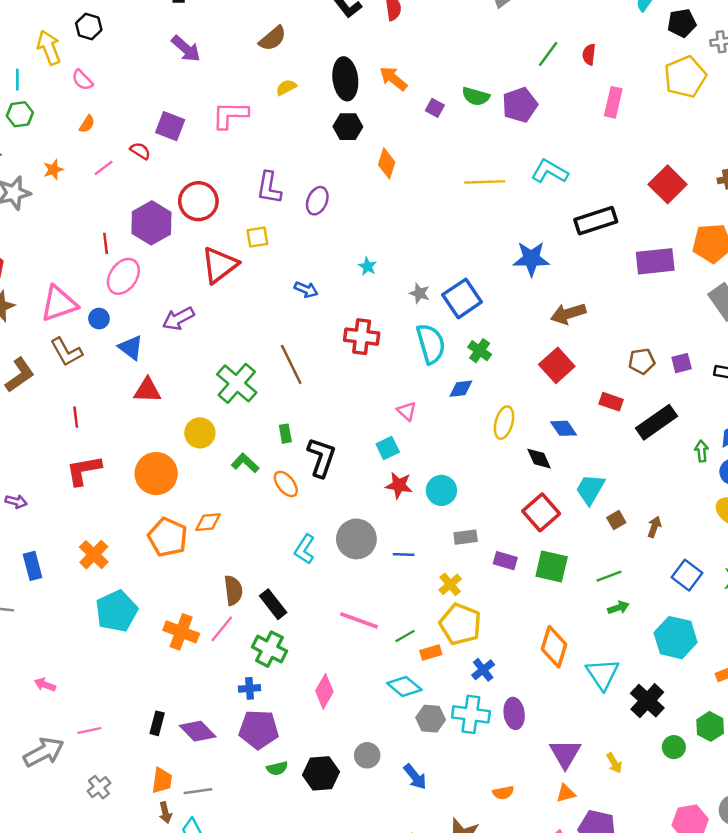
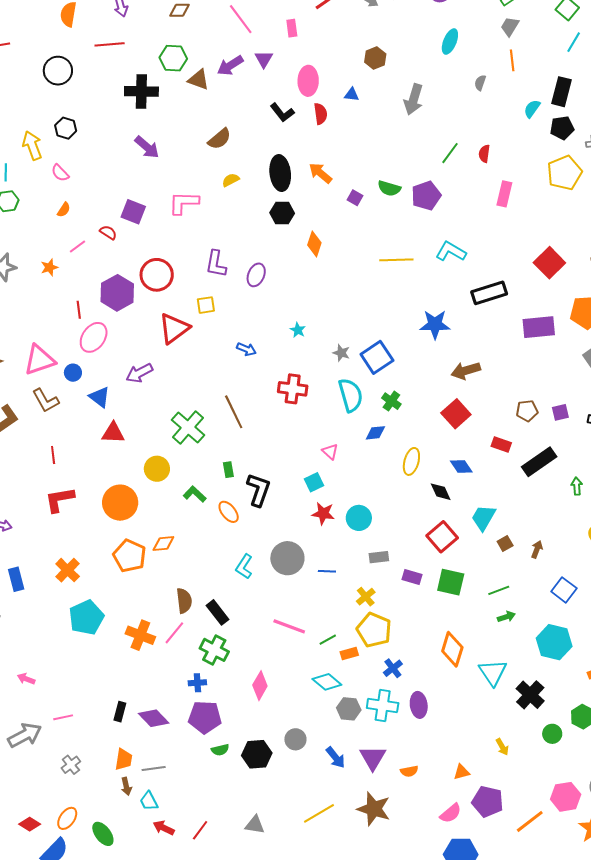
orange star: (53, 170) -> (49, 267), moved
purple triangle: (565, 754) -> (373, 758), moved

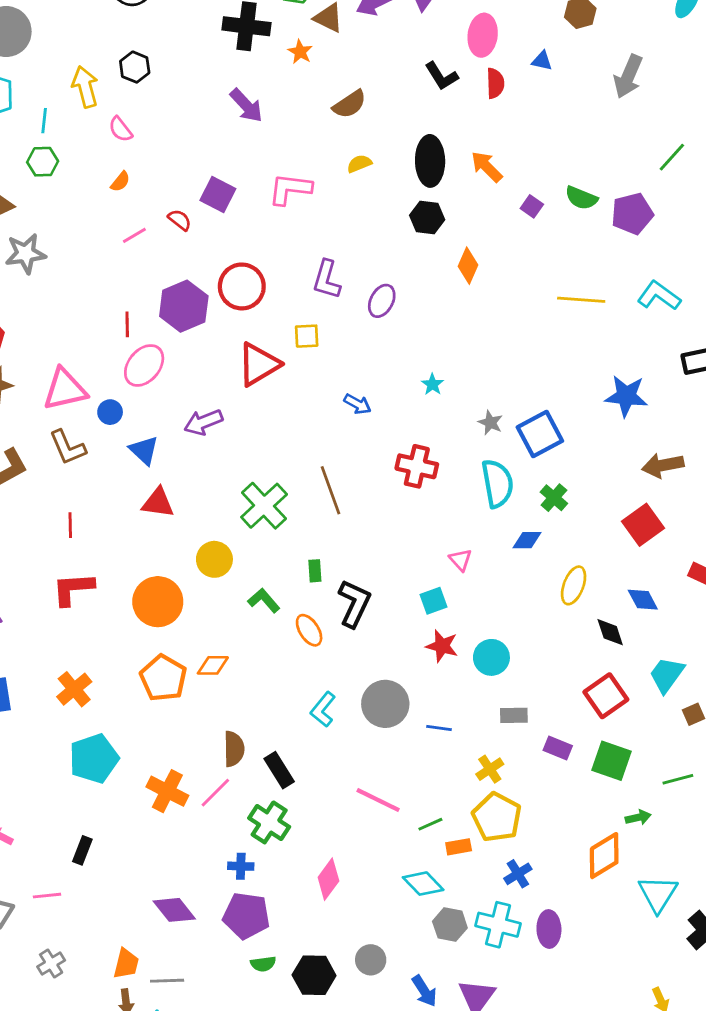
orange star: (49, 267) -> (300, 52), moved, turned -30
green arrow: (506, 617) -> (638, 817), moved
orange diamond: (452, 649) -> (604, 856), turned 36
black rectangle: (120, 712) -> (82, 850), moved

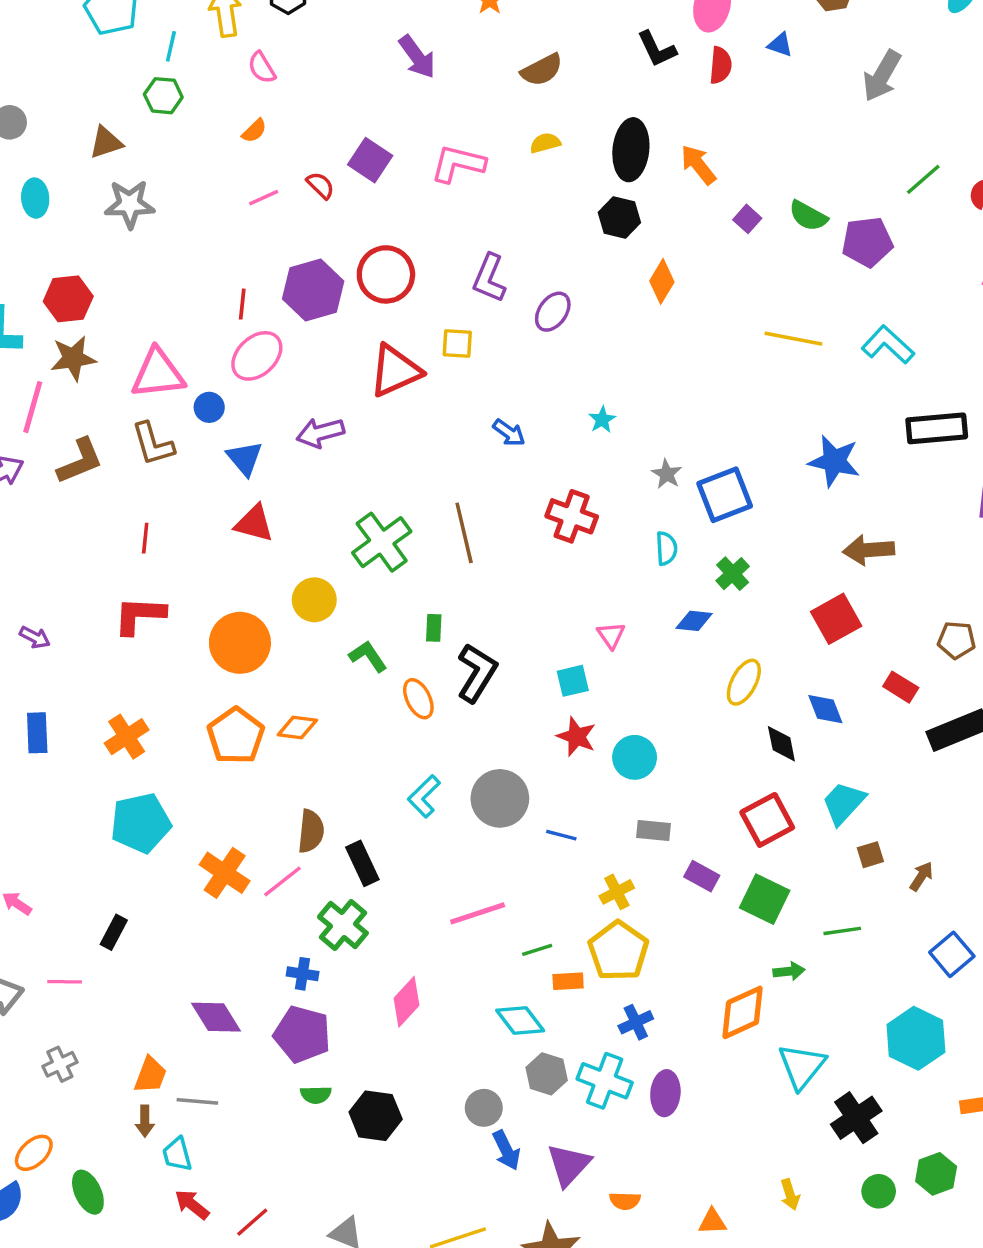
cyan semicircle: (497, 483) -> (666, 548), size x0.6
pink line: (378, 800) -> (478, 913), turned -51
gray circle: (371, 960) -> (484, 1108), moved

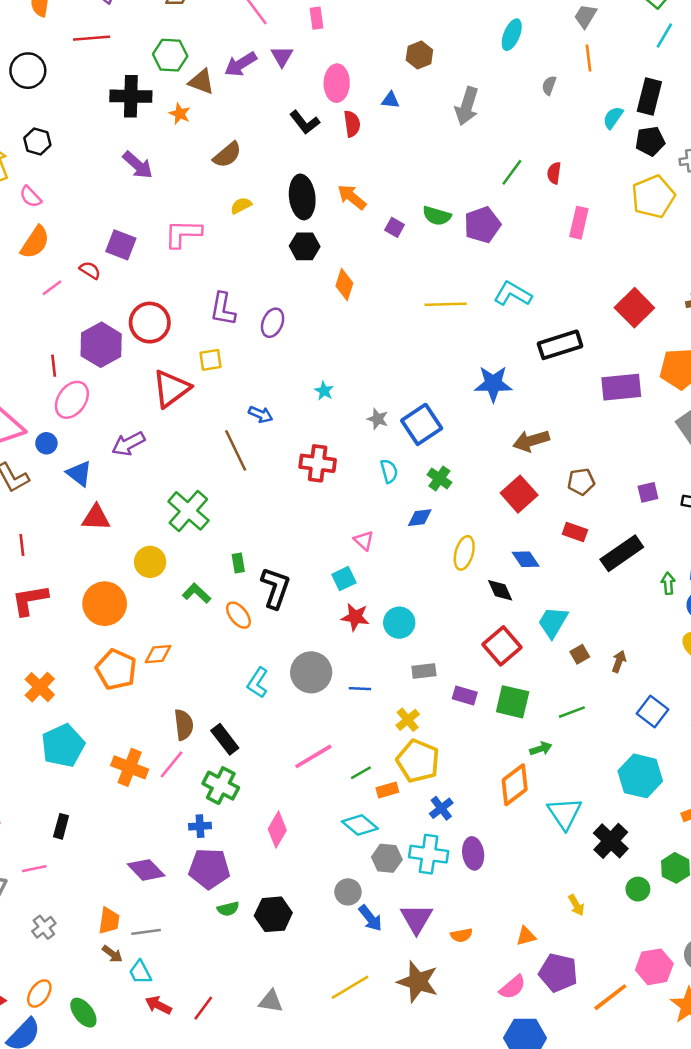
orange semicircle: (254, 131) -> (35, 242), size x1.8
brown line: (464, 533) -> (236, 450), moved
brown pentagon: (956, 640) -> (581, 482), moved
brown arrow: (145, 1121) -> (112, 954), turned -40

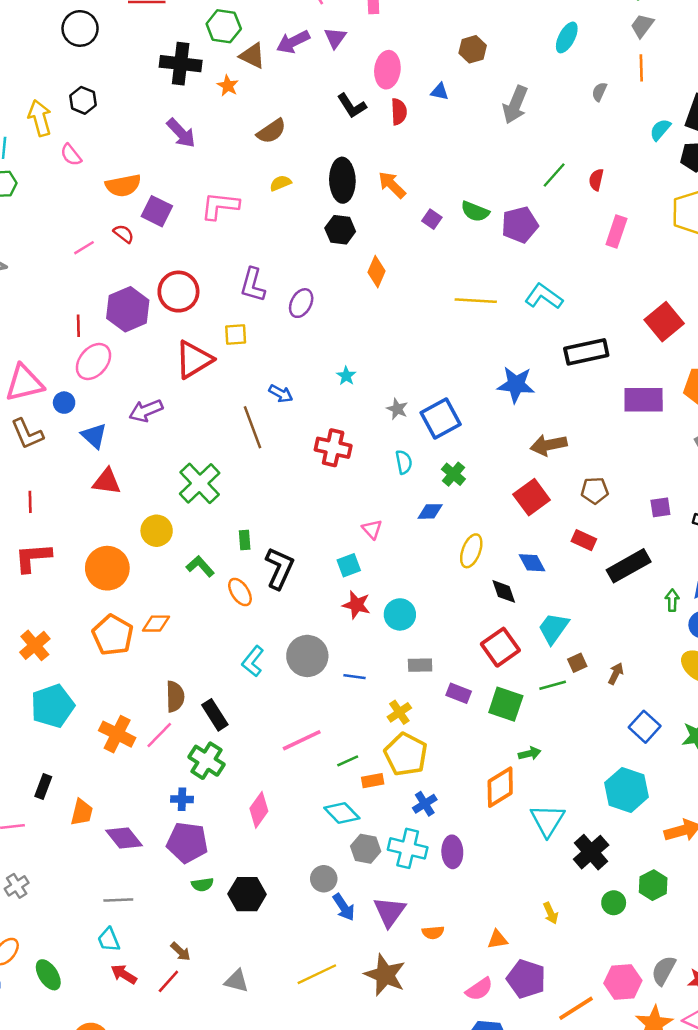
orange semicircle: (35, 242) -> (123, 185), moved, turned 40
green line: (572, 712) -> (553, 685), moved
orange trapezoid: (109, 921) -> (82, 812), moved
brown arrow: (112, 954) -> (181, 952), moved

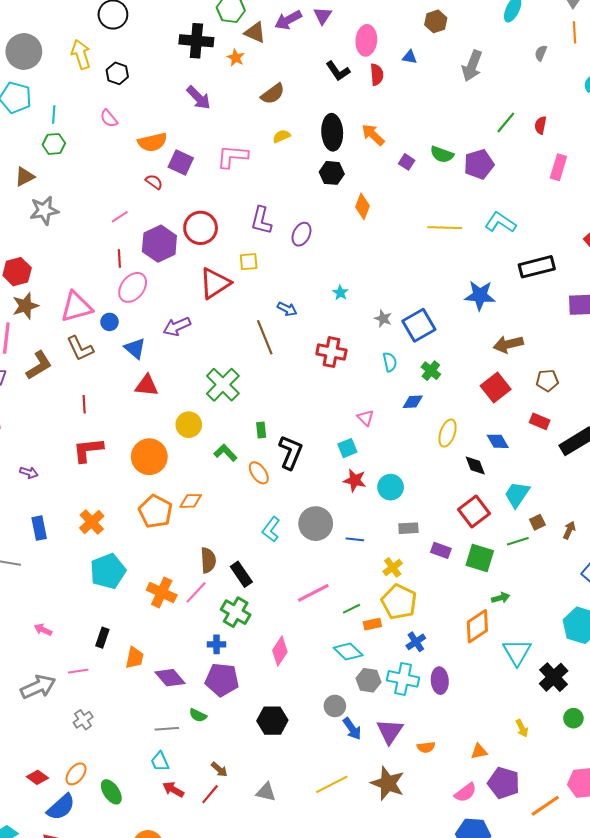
yellow arrow: (40, 118) -> (81, 54), moved
pink line: (84, 248) -> (120, 217), moved
green semicircle: (202, 885) -> (198, 715), moved, turned 36

